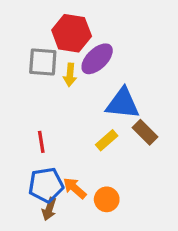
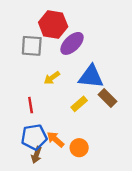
yellow arrow: (70, 75) -> (52, 78), moved, turned 49

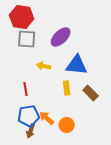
red hexagon: (53, 24) -> (22, 17), moved
yellow arrow: (52, 78) -> (44, 66), turned 48
brown rectangle: (108, 98) -> (91, 93), moved
yellow rectangle: (79, 104) -> (67, 88), turned -56

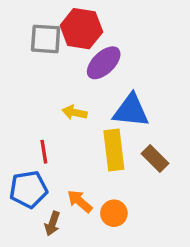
red hexagon: (22, 17) -> (81, 29), moved
gray square: (27, 39) -> (46, 39), moved
yellow rectangle: (67, 88) -> (114, 150), size x1.6
blue pentagon: (29, 116) -> (28, 189), moved

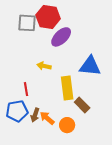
blue triangle: (131, 111) -> (90, 66), moved
brown rectangle: (155, 159) -> (82, 105), moved
brown arrow: (52, 223) -> (35, 115), moved

